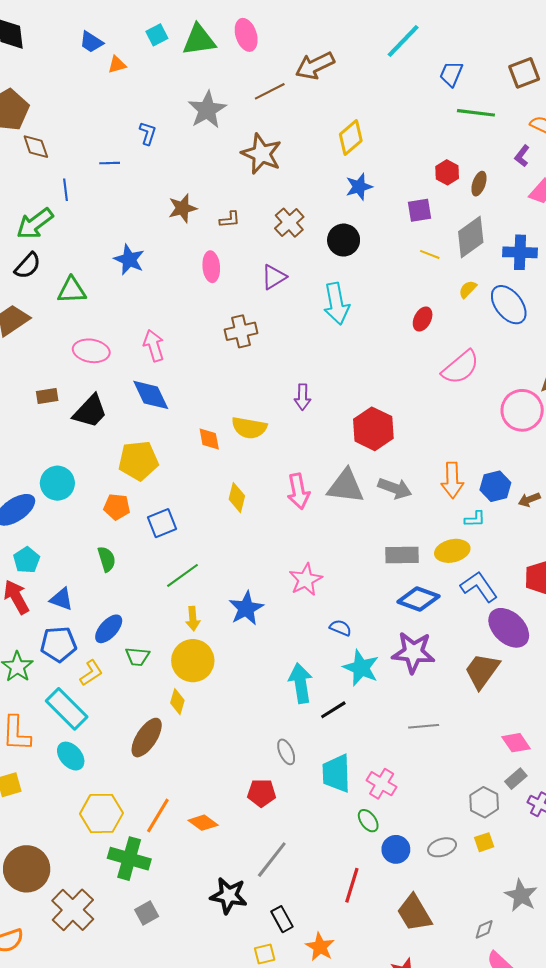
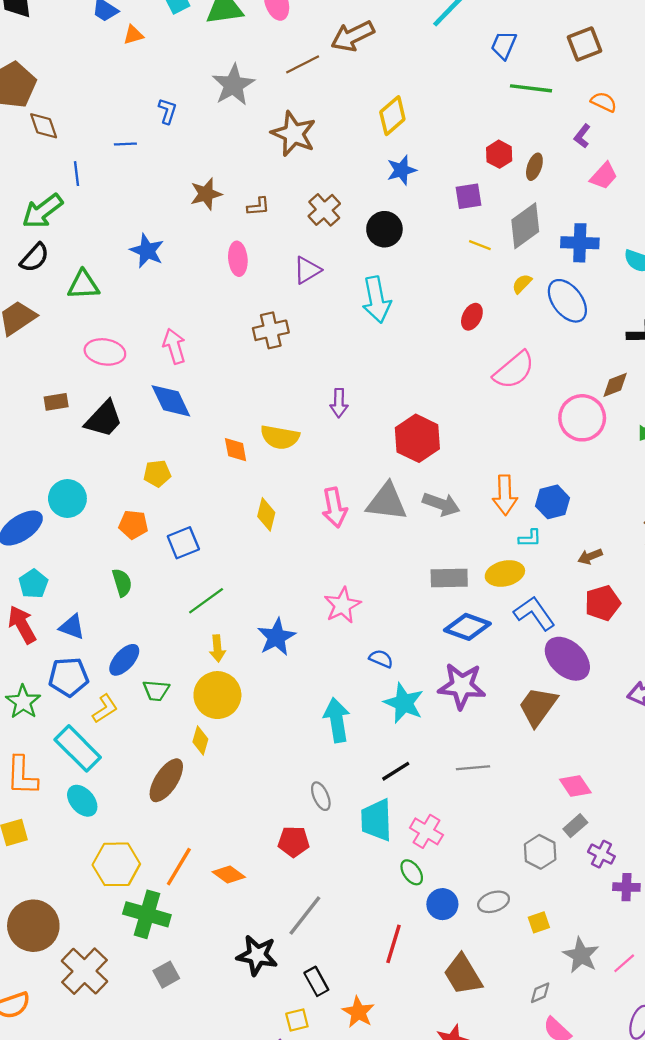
yellow pentagon: (138, 461) -> (157, 473), size x0.6
brown arrow: (529, 500) -> (590, 556), moved
black line: (333, 710) -> (396, 771), moved
yellow square: (484, 842) -> (539, 922), moved

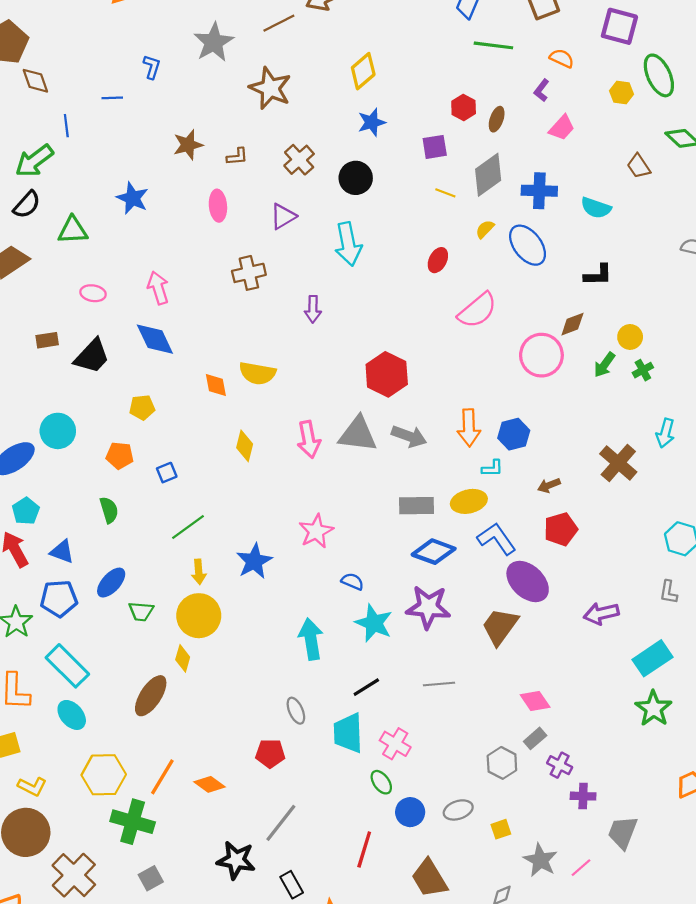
pink ellipse: (105, 352) -> (93, 293), size x0.7
purple arrow: (339, 403) -> (313, 309), moved
blue square: (183, 543) -> (167, 473), size x0.7
yellow L-shape: (105, 709) -> (32, 786), moved, turned 60

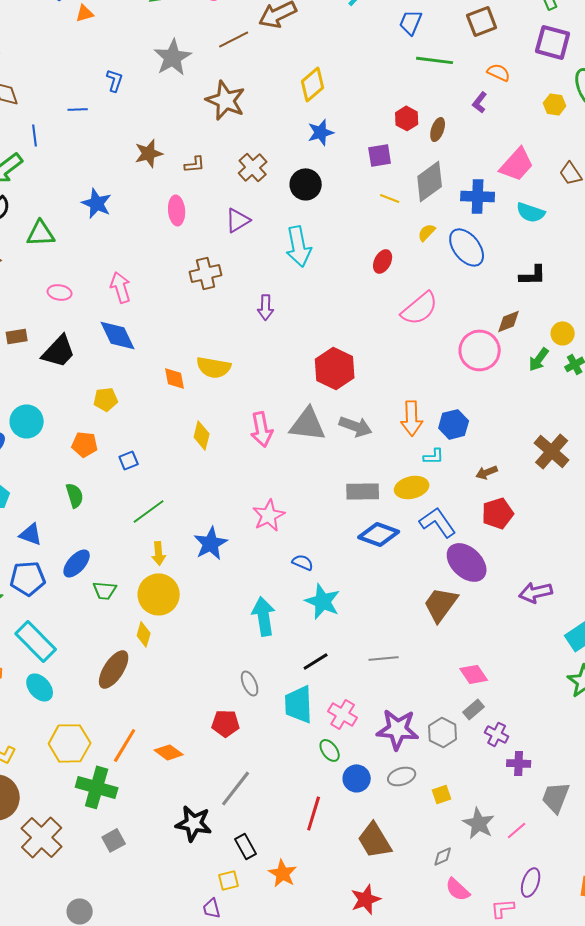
pink trapezoid: (562, 128) -> (517, 164), moved, size x1.4
purple star: (428, 607) -> (398, 729), moved

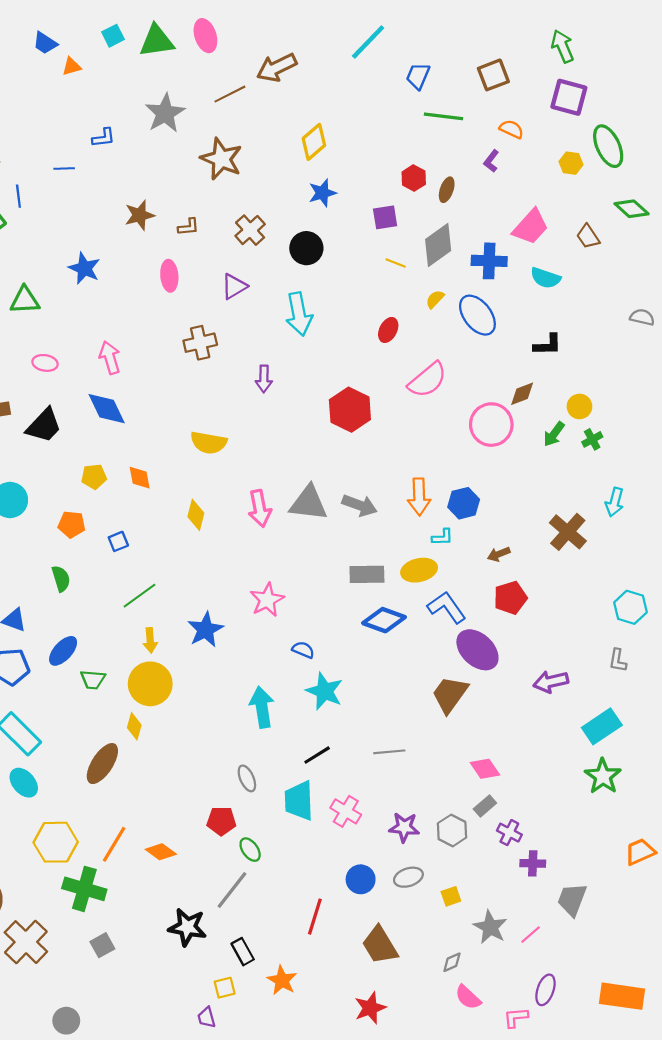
blue L-shape: (115, 80) -> (103, 138), turned 65
red hexagon: (335, 368) -> (350, 410), moved
orange diamond: (175, 378) -> (140, 478), moved
purple star: (398, 729) -> (404, 827), size x0.7
green ellipse: (330, 750) -> (250, 850), moved

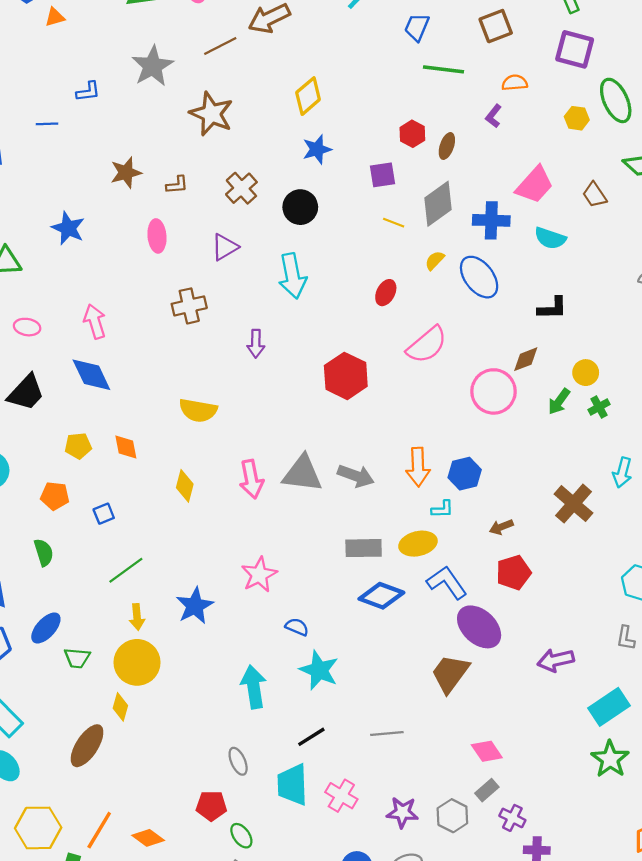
orange semicircle: (511, 129) -> (515, 83), turned -30

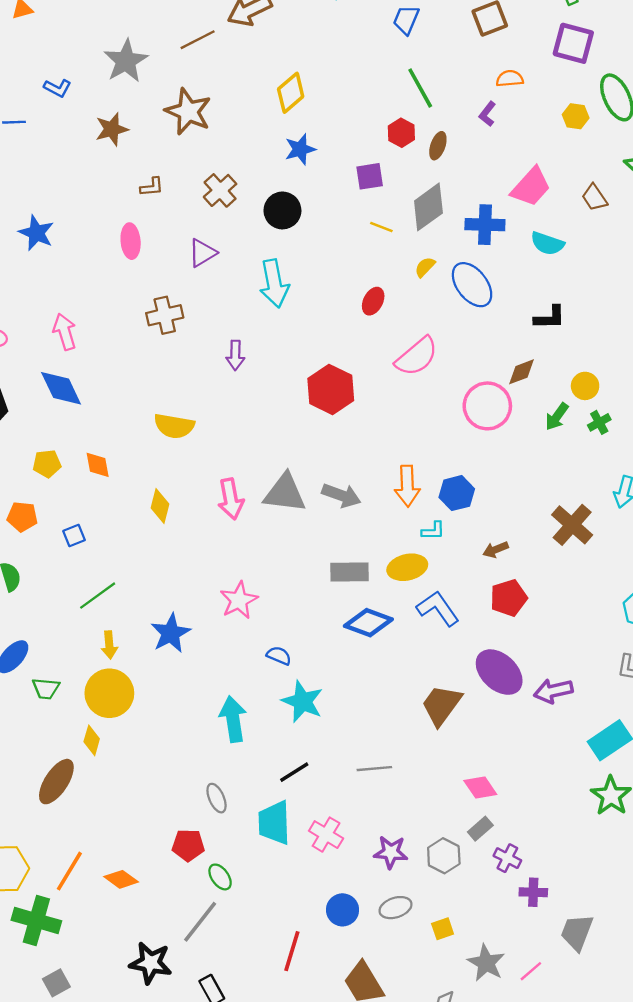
green line: (444, 69) -> (420, 88), moved, turned 54
blue L-shape: (88, 92) -> (58, 88), turned 35
brown star: (126, 173) -> (112, 129), moved
purple ellipse: (479, 627) -> (499, 672), moved

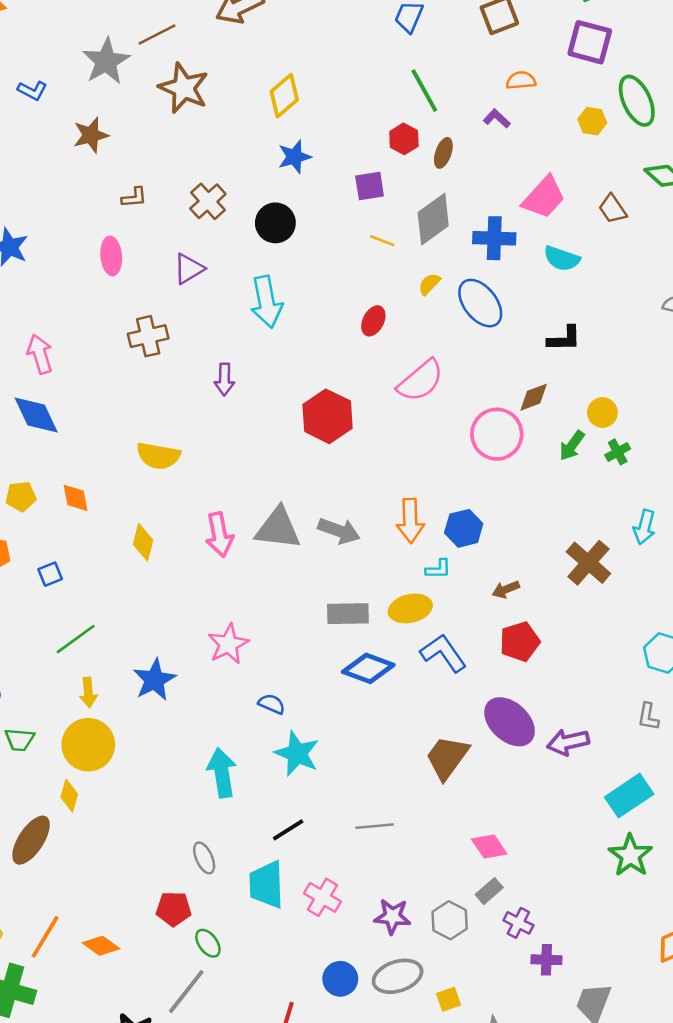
brown line: (198, 40) -> (157, 35), moved
brown star: (188, 112) -> (184, 88), moved
purple L-shape: (487, 114) -> (497, 119), turned 95
gray ellipse: (395, 908) -> (398, 976), size x1.4

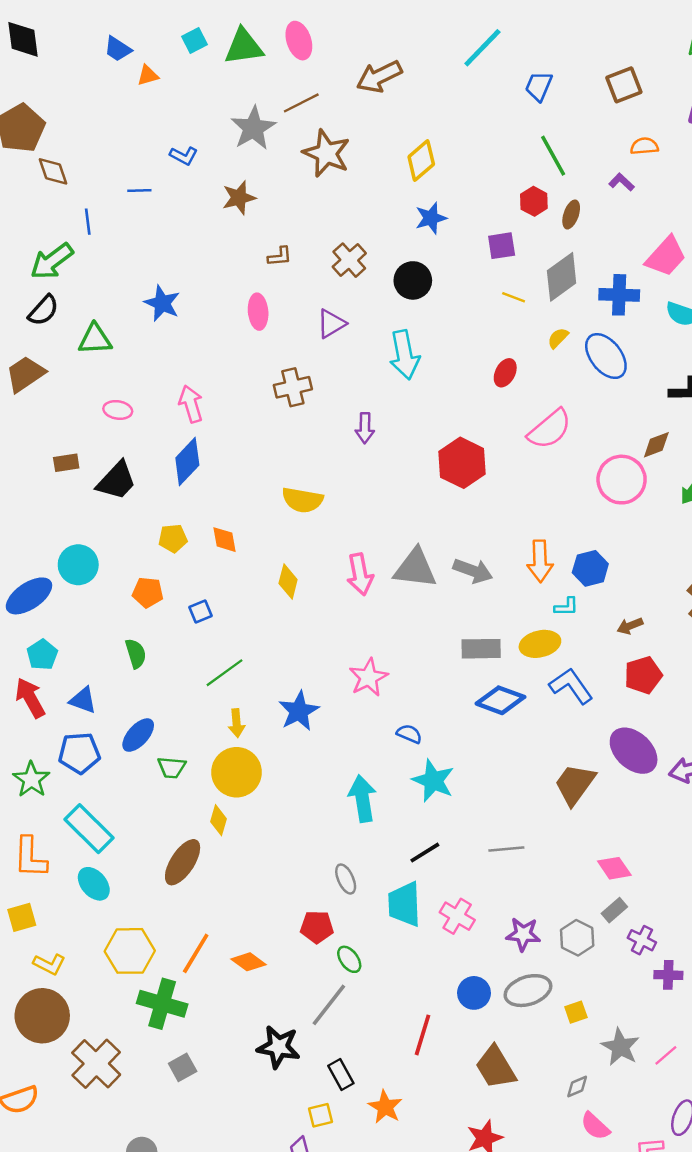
blue diamond: (36, 415) -> (187, 462), turned 69

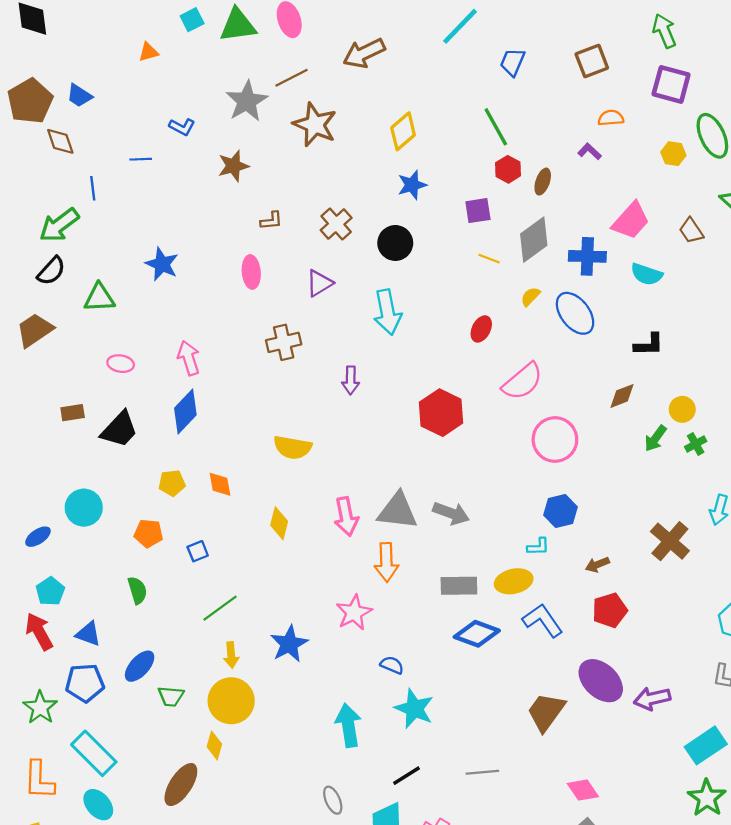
blue trapezoid: (118, 49) -> (79, 96), moved
green line: (553, 156) -> (496, 127), moved
pink circle: (622, 480) -> (555, 439), moved
orange arrow: (540, 561) -> (386, 562), moved
blue ellipse: (29, 596) -> (38, 537), size x0.6

